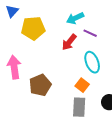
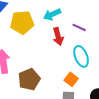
cyan arrow: (75, 18) -> (52, 14), moved
red arrow: (69, 42) -> (58, 36), turned -54

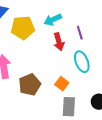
purple line: (79, 27) -> (80, 33), turned 48
orange square: (71, 79) -> (62, 84), moved

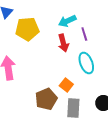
cyan arrow: (53, 20) -> (67, 21), moved
brown pentagon: (30, 85) -> (46, 99), moved

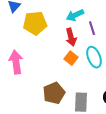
orange square: (66, 85) -> (71, 58), moved

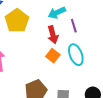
yellow pentagon: (35, 23) -> (17, 21), turned -30

